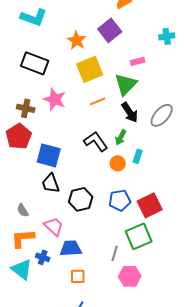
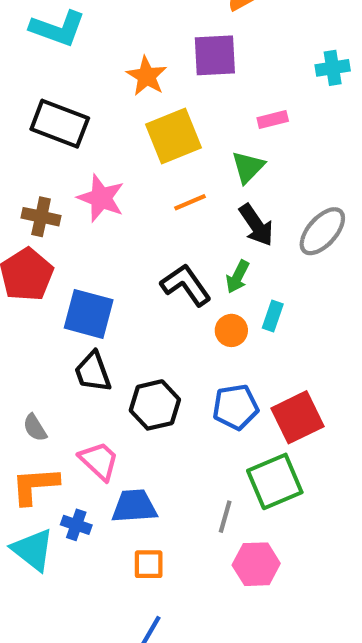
purple square: (110, 30) -> (215, 55), turned 35
green triangle: (126, 84) -> (248, 167), size x0.7

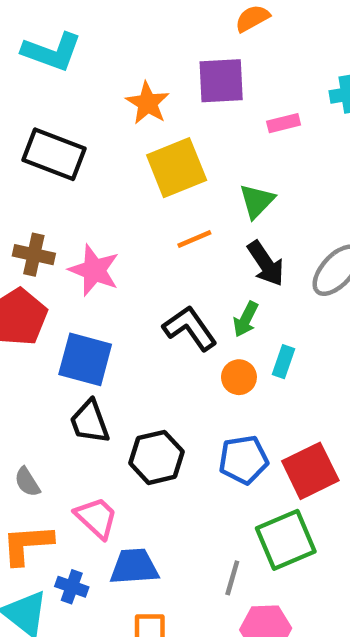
pink rectangle: (273, 120) -> (284, 123), moved
pink star: (101, 198) -> (94, 270), moved

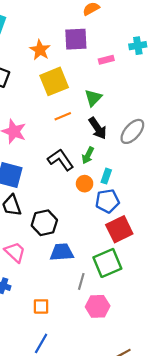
blue pentagon: (243, 460) -> (107, 201), moved
blue trapezoid: (134, 567) -> (62, 252), moved

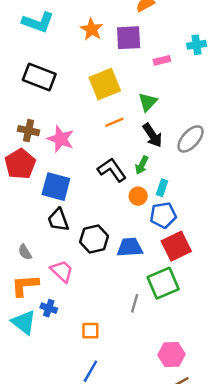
orange star: (40, 50) -> (92, 29), moved
blue trapezoid: (62, 252) -> (130, 247), moved
pink hexagon: (98, 306) -> (171, 355), moved

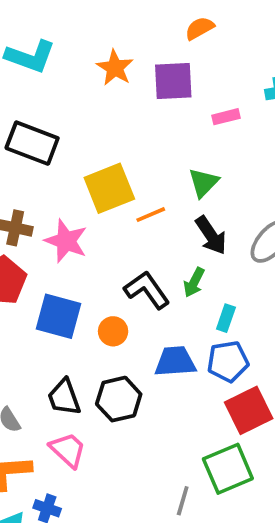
yellow square: (105, 84) -> (109, 188), moved
orange circle: (138, 196) -> (113, 331), moved
black trapezoid: (58, 220) -> (64, 397), moved
blue trapezoid: (130, 247) -> (175, 361), moved

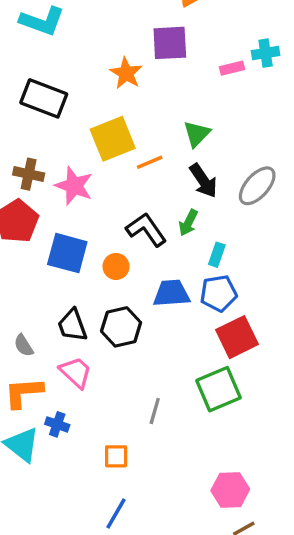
orange star: (115, 68) -> (126, 73), moved
pink rectangle: (226, 117) -> (232, 68), moved
gray line: (183, 501) -> (155, 411), moved

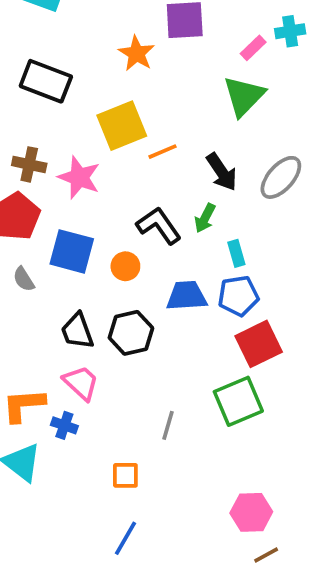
pink rectangle: (232, 68) -> (253, 48), turned -30
green triangle: (197, 134) -> (244, 96), moved, size x1.4
cyan rectangle: (217, 255) -> (236, 253), turned -35
gray semicircle: (24, 345) -> (24, 279), moved
blue cross: (57, 424) -> (64, 425), moved

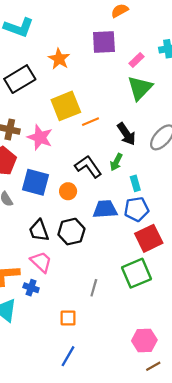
pink rectangle: (253, 48) -> (136, 60), moved
orange star: (137, 53) -> (59, 59), moved
black rectangle: (46, 81) -> (20, 79), turned -52

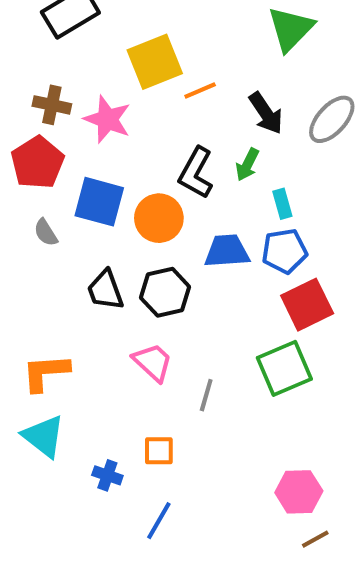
black L-shape: (88, 167) -> (196, 173), turned -116
orange circle: (68, 191) -> (159, 218), size x1.5
pink trapezoid: (41, 262) -> (153, 362), moved
blue cross: (31, 288) -> (107, 475), moved

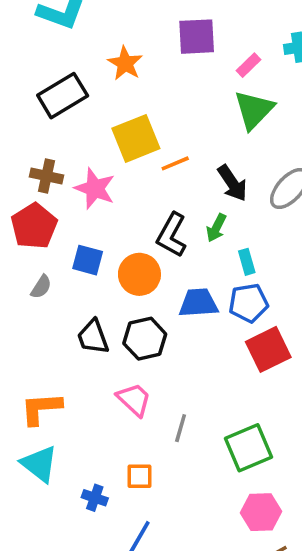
blue square: (99, 202) -> (88, 260), size x0.7
gray semicircle: (46, 233) -> (41, 287), turned -115
green square: (284, 368) -> (249, 448), moved

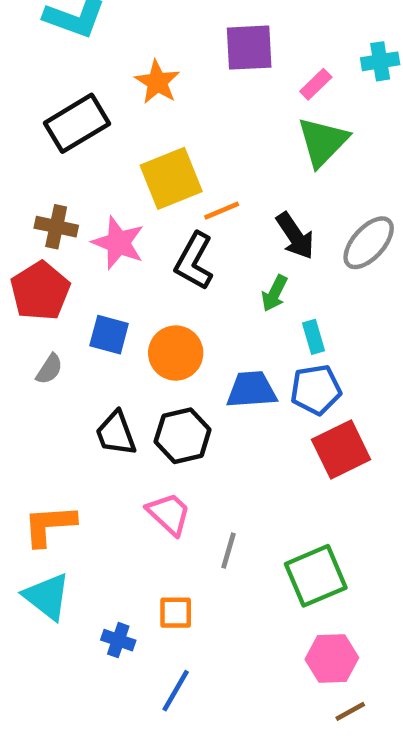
black L-shape: (172, 235) -> (194, 261), moved

